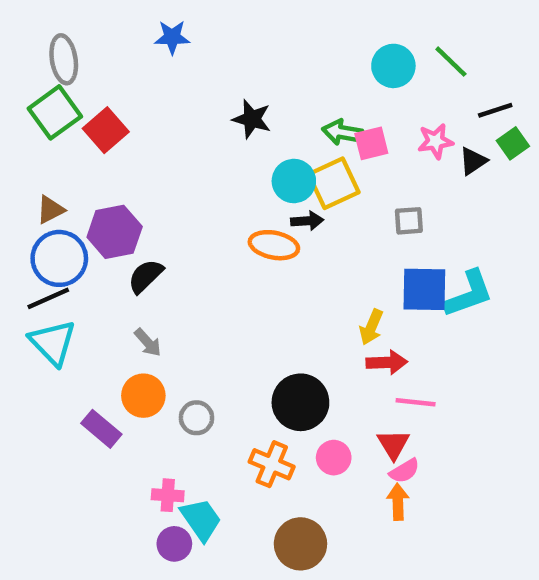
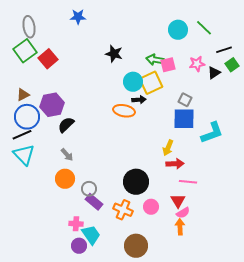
gray square: (409, 221) -> (185, 100), turned 32
blue square: (424, 289) -> (184, 119), moved
purple rectangle: (101, 429) -> (94, 202), moved

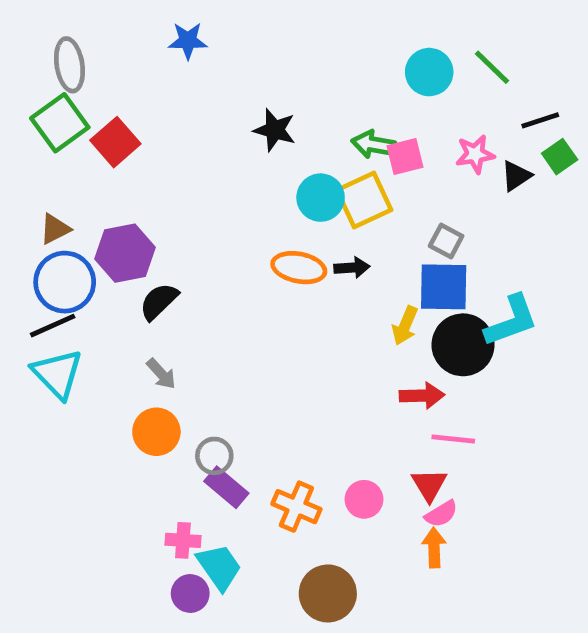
black arrow: (139, 100) -> (352, 268), moved
yellow arrow: (168, 148) -> (405, 326), moved
black circle: (136, 182) -> (463, 345), moved

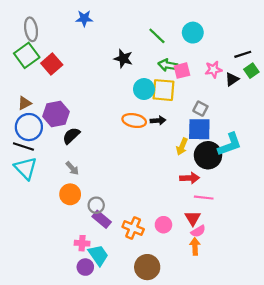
green line: (492, 67) -> (157, 36), moved
yellow square: (364, 200) -> (163, 90), turned 30
black line: (53, 326) -> (23, 147), turned 42

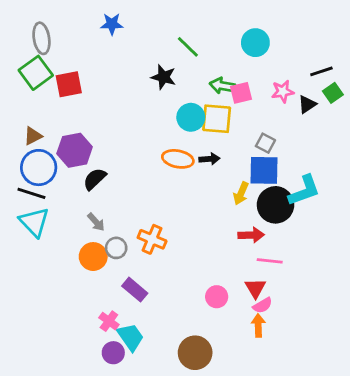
green line: (157, 36) -> (188, 47), moved
red square: (52, 64) -> (69, 84), turned 30
gray circle: (96, 205) -> (116, 248), moved
orange cross: (133, 228) -> (152, 239), moved
pink cross: (82, 243) -> (109, 321), turned 32

